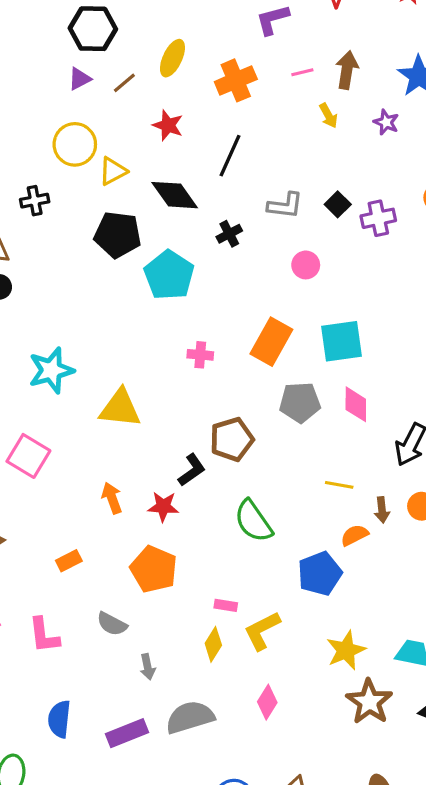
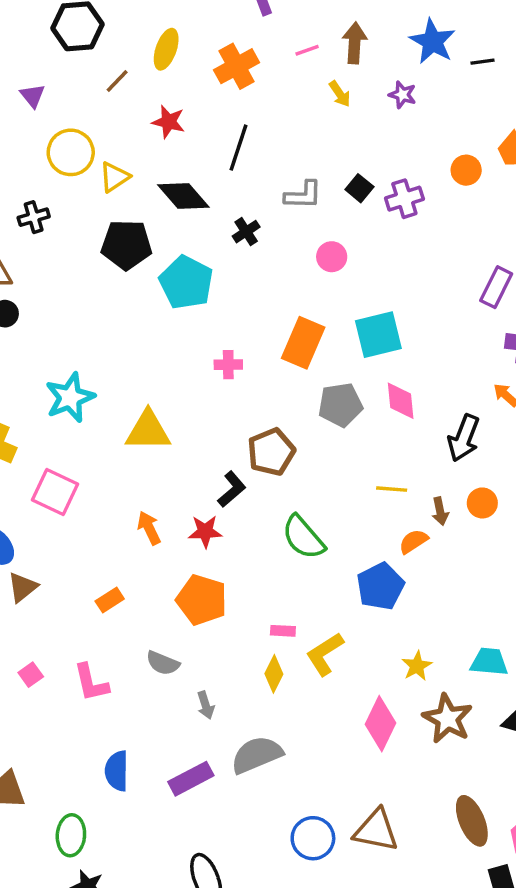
purple triangle: (79, 79) -> (32, 96), moved, turned -35
yellow star: (346, 650) -> (417, 666), size x0.7
pink diamond: (267, 702) -> (381, 724), moved, size x1.4

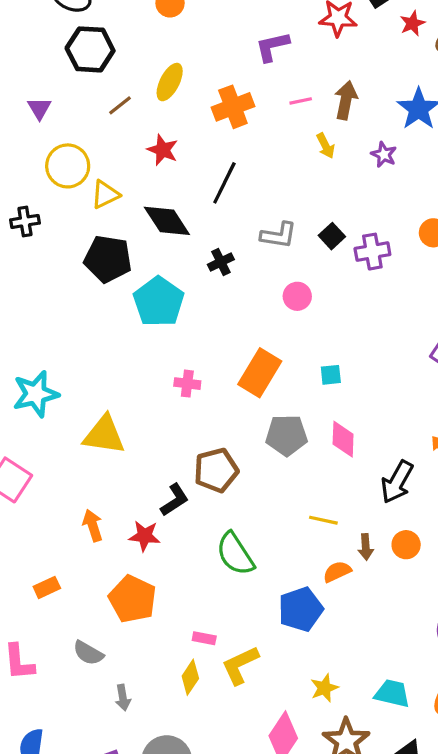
cyan square: (378, 335) -> (331, 375), size x0.5

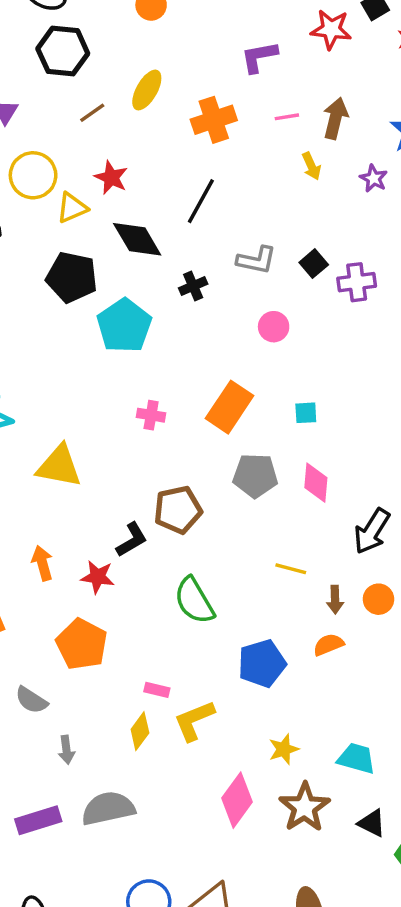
red star: (163, 150) -> (111, 178), moved
orange semicircle: (337, 572) -> (328, 645), moved

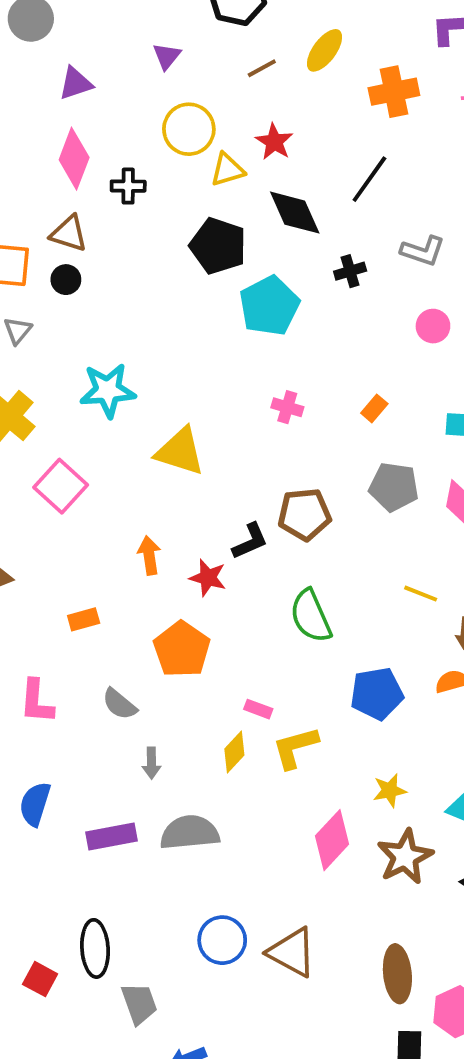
orange rectangle: (230, 407) -> (374, 408), size x0.5

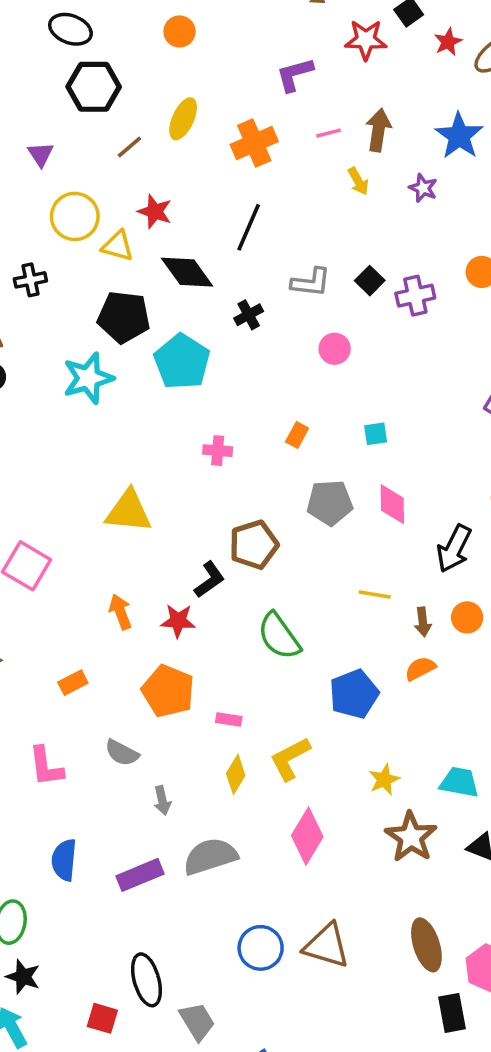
yellow triangle: (227, 170) -> (118, 246), turned 44
cyan star: (108, 390) -> (88, 378), moved
pink rectangle: (258, 709) -> (229, 720), moved
pink diamond: (332, 840) -> (307, 836), moved

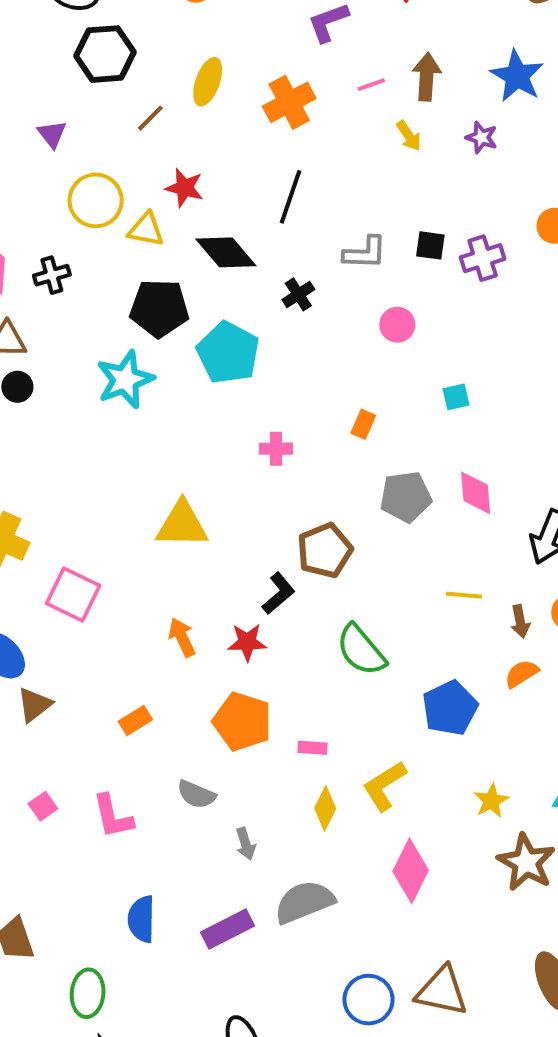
black square: (370, 281) -> (430, 245), turned -32
cyan square: (376, 434) -> (456, 397), moved

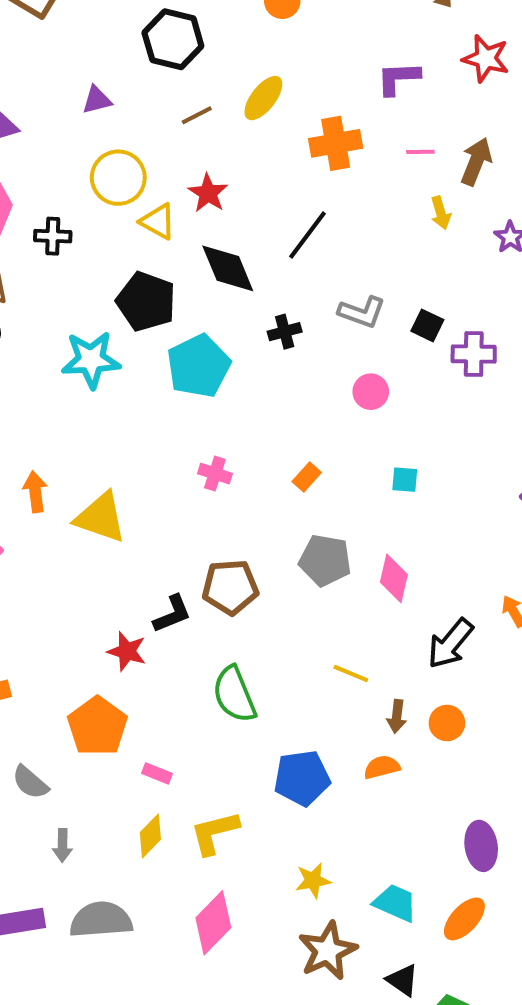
purple triangle: (52, 134) -> (97, 100), turned 36
orange arrow: (182, 637) -> (35, 492), moved

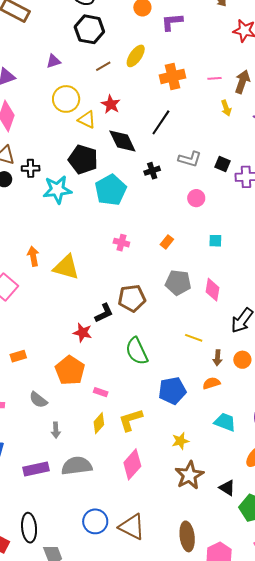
purple L-shape: (398, 78) -> (172, 22), moved
black cross: (53, 236) -> (31, 168), moved
cyan trapezoid: (395, 903) -> (225, 422), moved

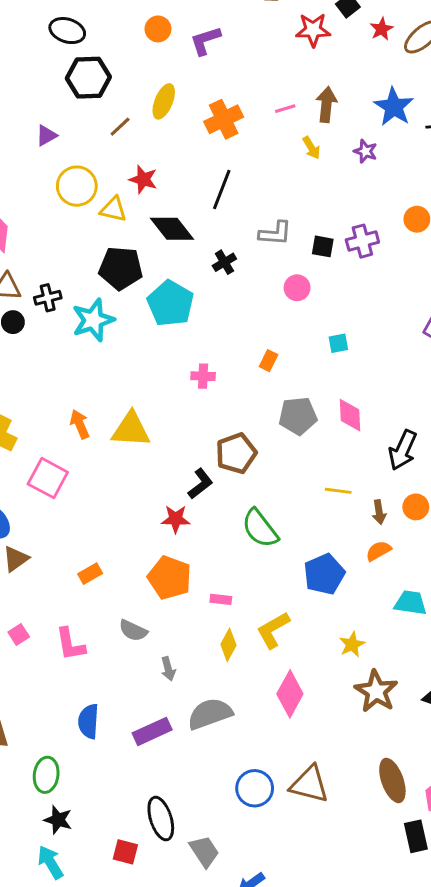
black square: (222, 164) -> (323, 246), moved

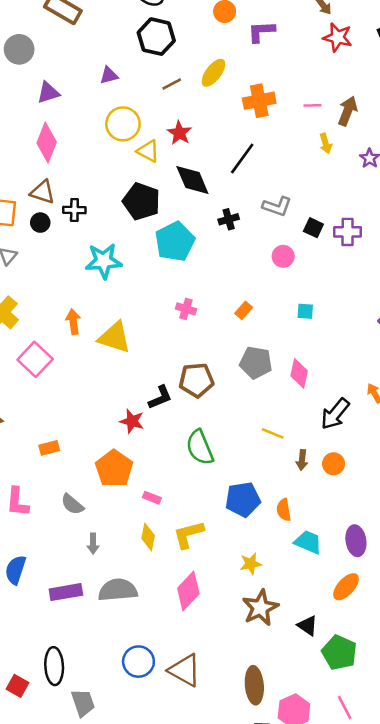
red star: (313, 30) -> (338, 37), moved
cyan star: (93, 320) -> (104, 261), moved
orange semicircle: (378, 551) -> (284, 510), moved, turned -85
yellow diamond: (228, 645) -> (148, 537), turned -32

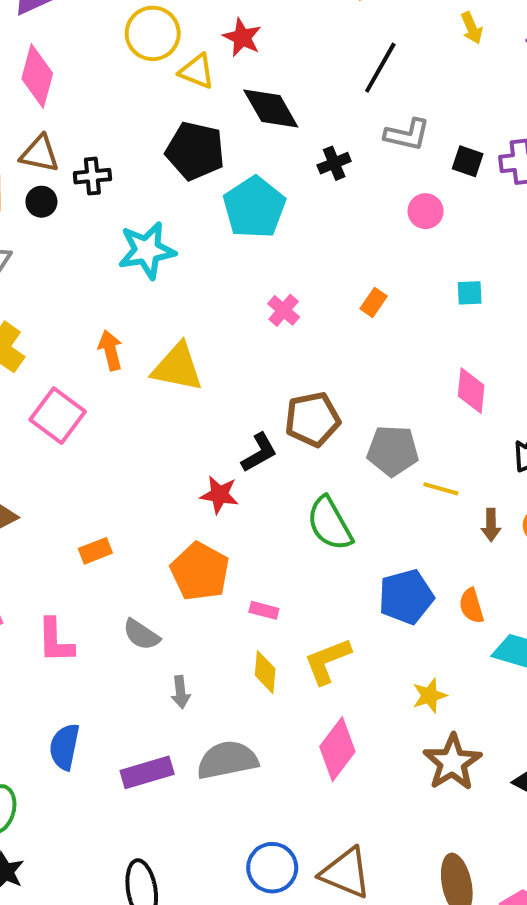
black line: (242, 158) -> (380, 68), moved
pink cross: (186, 309) -> (284, 310), turned 30
gray pentagon: (256, 363) -> (393, 451), moved

